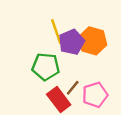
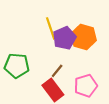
green pentagon: (46, 67) -> (17, 66), moved
brown line: (73, 88) -> (57, 71), moved

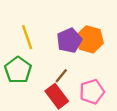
yellow line: (51, 28) -> (27, 37), moved
green pentagon: (17, 66) -> (18, 70), turned 30

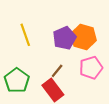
green pentagon: (18, 70) -> (17, 80), moved
pink pentagon: (92, 92) -> (91, 68), moved

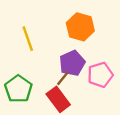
orange hexagon: (84, 37) -> (80, 27), moved
purple pentagon: (64, 38) -> (72, 63), moved

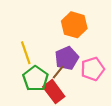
yellow line: (28, 39) -> (26, 53), moved
green pentagon: (18, 89) -> (35, 79), moved

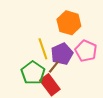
yellow line: (26, 53) -> (43, 49), moved
pink pentagon: (93, 69) -> (86, 51), moved, turned -30

